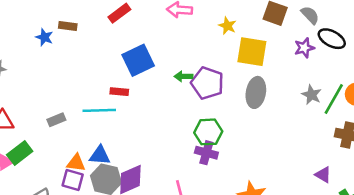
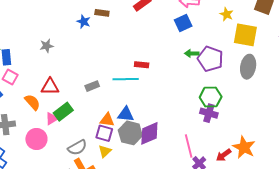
blue square: (138, 60) -> (183, 23), moved, size x0.7

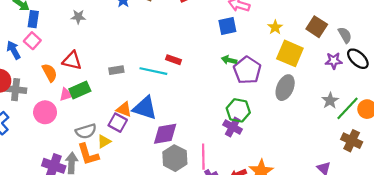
blue triangle: (126, 114) -> (145, 108), size x1.4
gray hexagon: (130, 133) -> (175, 158), moved
yellow triangle: (105, 151) -> (104, 141), moved

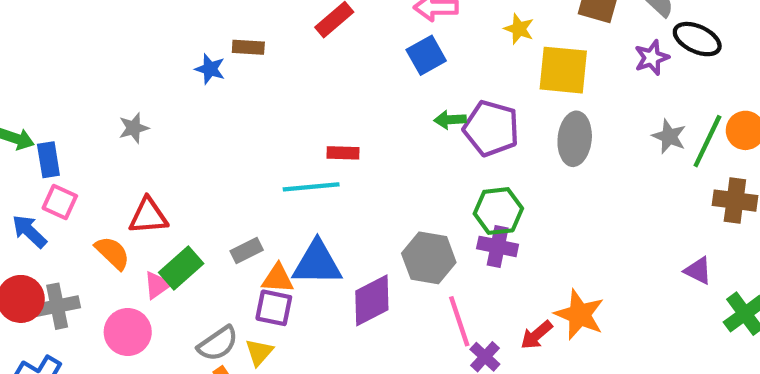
gray rectangle: (116, 70) -> (247, 251), moved
gray hexagon: (175, 158) -> (429, 258), moved

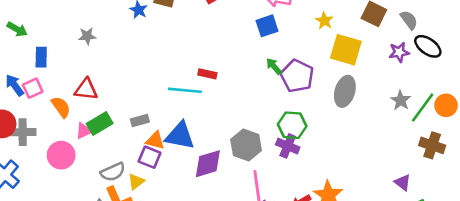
green arrow: (450, 120) -> (274, 66), turned 42
blue rectangle: (48, 160) -> (41, 57), moved
pink square: (60, 202) -> (33, 88), moved, turned 30

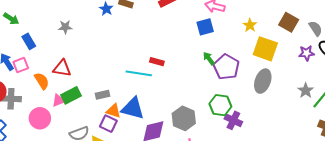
blue rectangle: (41, 57) -> (29, 41), turned -35
purple cross: (288, 146) -> (233, 120), moved

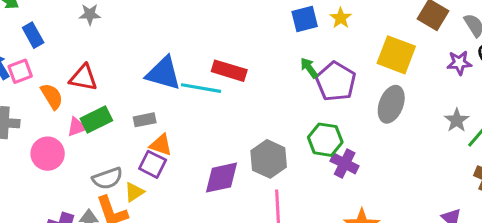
yellow star: (250, 25) -> (341, 18), moved
red rectangle: (157, 62) -> (229, 71), size x1.5
blue triangle: (133, 108) -> (163, 73), moved

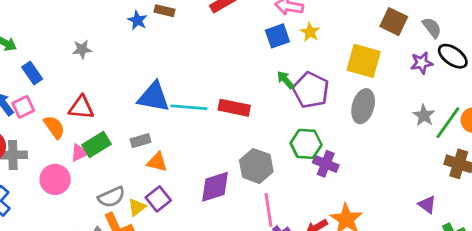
red rectangle: (229, 71) -> (234, 108), moved
purple square: (153, 164) -> (158, 199), moved, turned 30

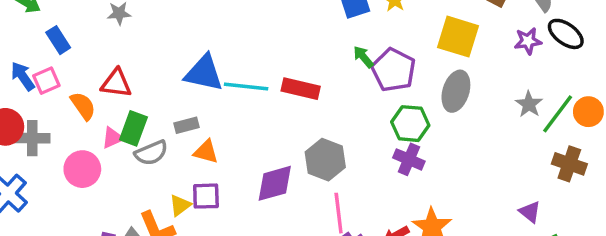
green rectangle: (97, 144) -> (133, 128), turned -40
green hexagon: (306, 144) -> (410, 124), moved
gray semicircle: (112, 197) -> (151, 153), moved
purple square: (158, 199) -> (206, 196), turned 35

